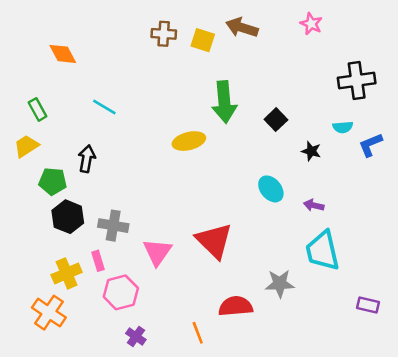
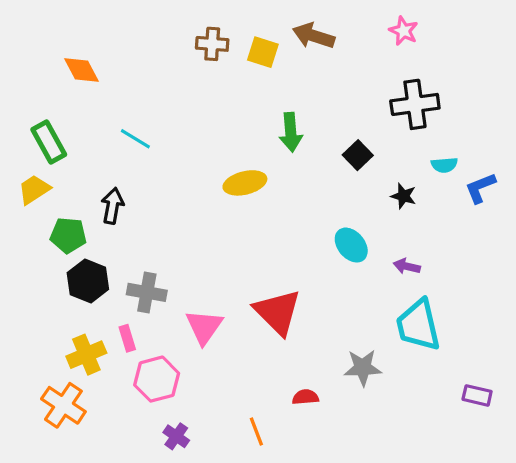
black cross: (357, 80) -> (415, 104), moved
green arrow: (224, 102) -> (291, 132), size x0.7
green rectangle: (38, 109) -> (49, 142), size x1.4
red semicircle: (236, 306) -> (305, 397), size x0.6

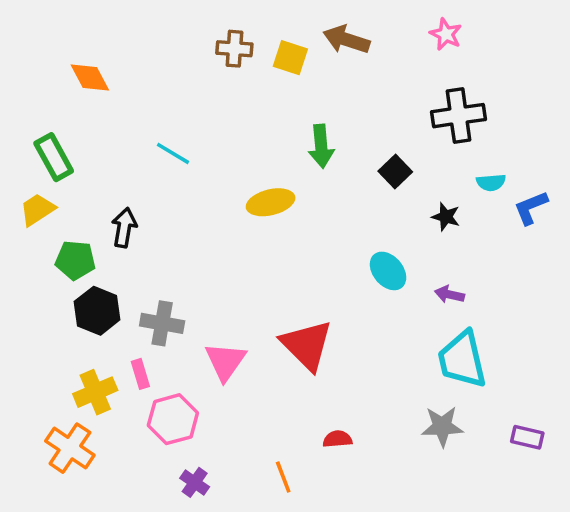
cyan line: (135, 139) -> (173, 153), moved
gray star: (363, 368) -> (442, 426), moved

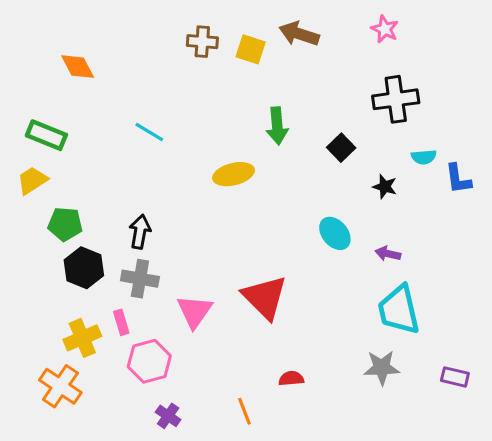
green rectangle: (54, 157) -> (46, 135), turned -39
blue L-shape: (531, 208) -> (458, 179), turned -76
black arrow: (124, 228) -> (140, 232), moved

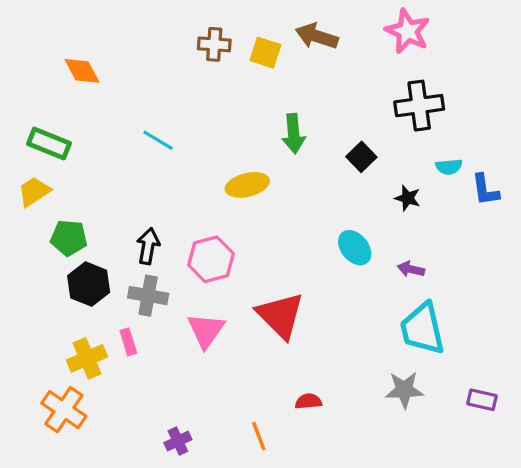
pink star: (385, 29) -> (408, 31), size x1.5
pink hexagon: (149, 361) -> (211, 259), moved
purple cross: (168, 416) -> (178, 441), turned 30

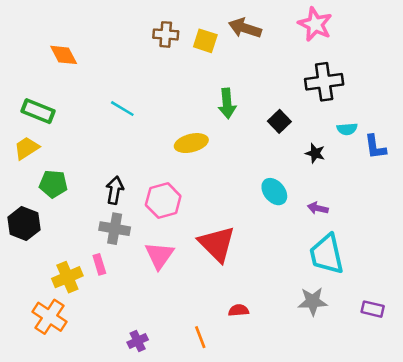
black hexagon: (89, 284) -> (24, 224), moved

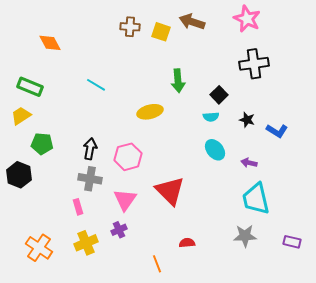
cyan semicircle: (347, 129) -> (211, 117), moved
blue L-shape: (375, 147) -> (277, 131), moved, turned -50
yellow cross: (67, 277) -> (86, 243), moved
purple cross: (138, 341) -> (119, 230), moved

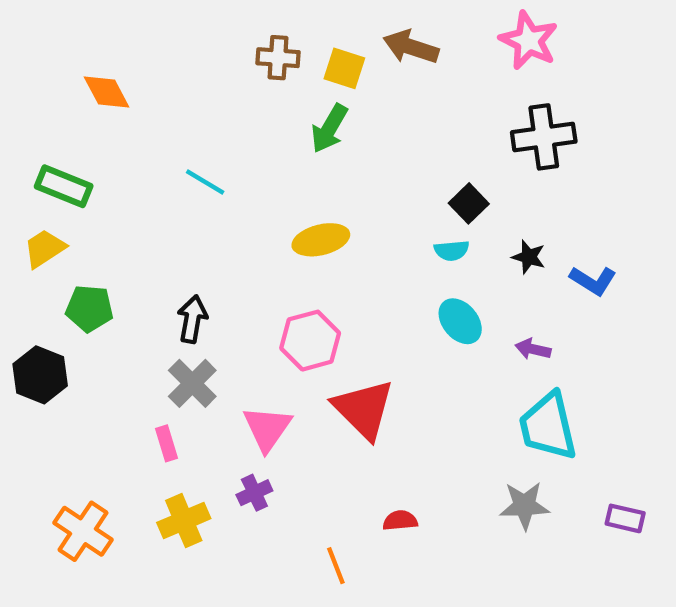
green arrow: (178, 81) -> (329, 128), moved, turned 35
pink hexagon: (128, 157) -> (310, 341), moved
gray cross: (90, 179) -> (192, 383), turned 35

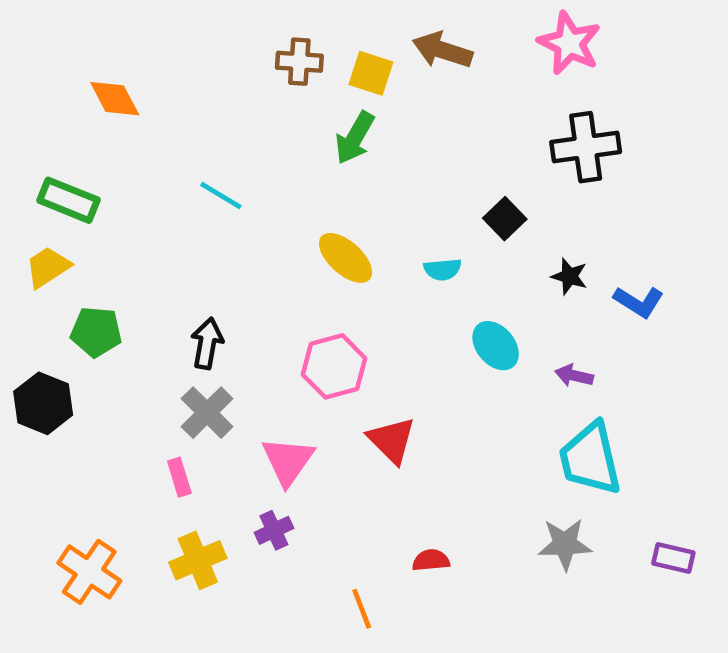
yellow ellipse: (321, 240) -> (346, 258), turned 56
cyan semicircle: (452, 251) -> (442, 269), moved
red triangle: (364, 409) -> (392, 440), size x0.7

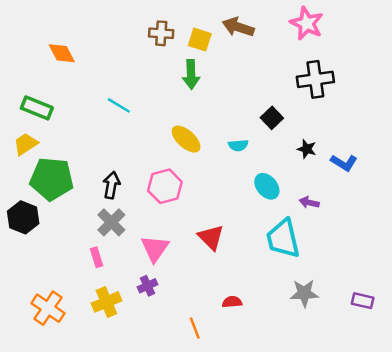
green arrow: (355, 138) -> (191, 74), turned -32
green pentagon: (96, 332) -> (52, 179), size x1.6
pink hexagon: (334, 366) -> (165, 186), moved
cyan trapezoid: (590, 459) -> (283, 239), moved

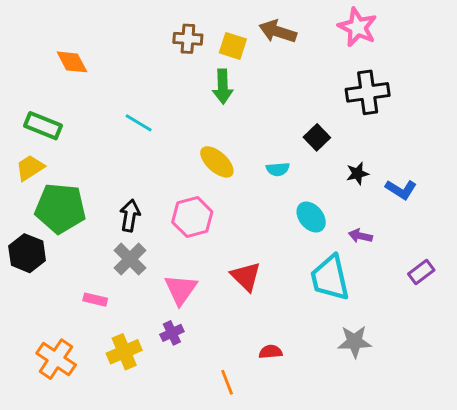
black star: (307, 149) -> (357, 174), turned -30
pink rectangle: (97, 257) -> (95, 300), moved, turned -60
purple rectangle: (363, 301) -> (421, 272), moved, turned -50

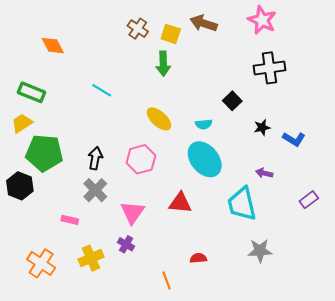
brown cross: (188, 39) -> (138, 29), turned 30
cyan ellipse: (311, 217) -> (205, 159), moved, size x1.6
red triangle: (246, 276) -> (180, 203), turned -40
purple cross: (172, 333) -> (126, 244), turned -35

